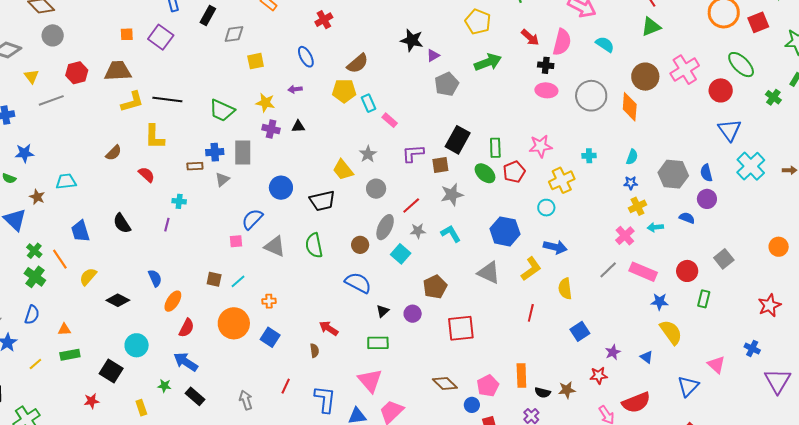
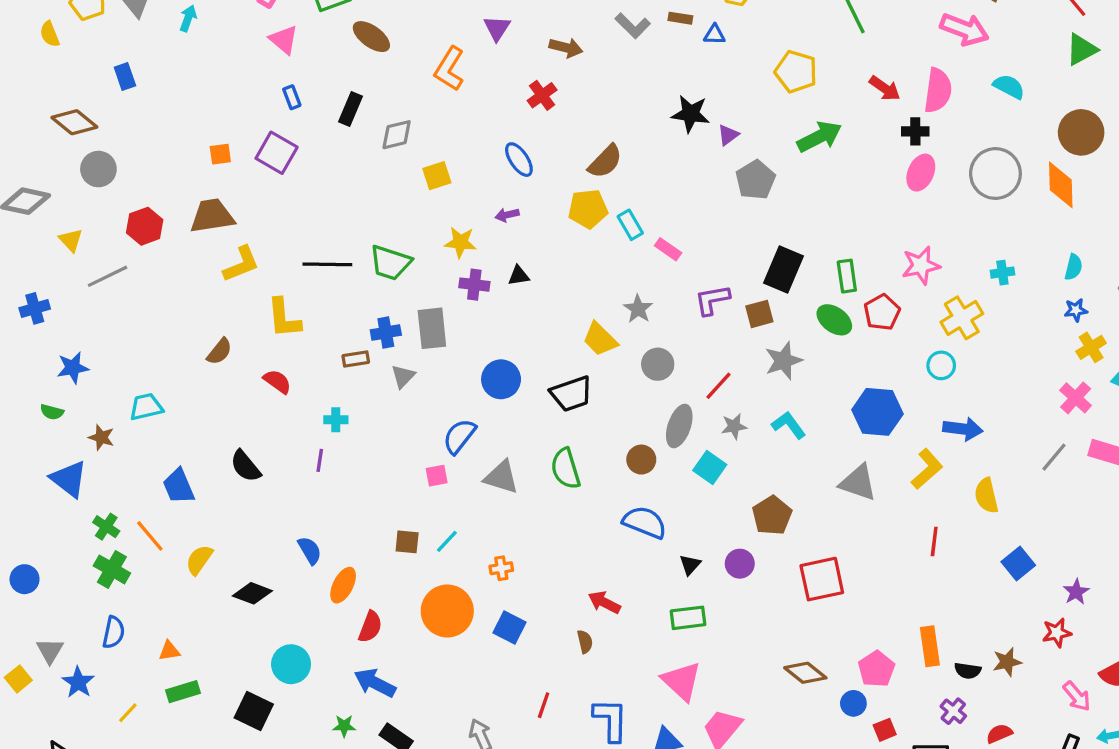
pink ellipse: (546, 90) -> (921, 173), turned -65
black line: (167, 100) -> (327, 264), moved

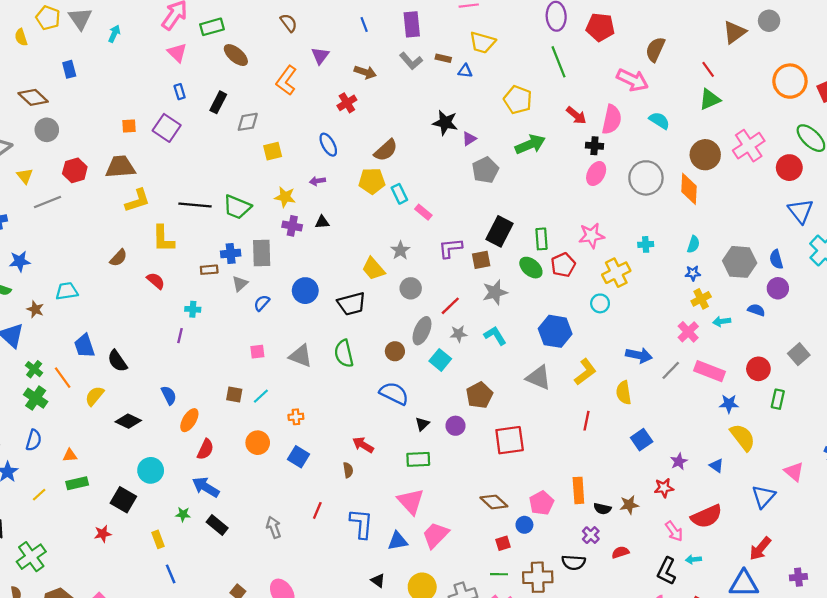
blue arrow: (963, 429) -> (639, 355), moved
blue semicircle: (459, 436) -> (262, 303), moved, size x0.7
black semicircle: (245, 466) -> (117, 361), moved
orange circle: (447, 611) -> (258, 443), size x0.7
red square: (885, 730) -> (503, 543), moved

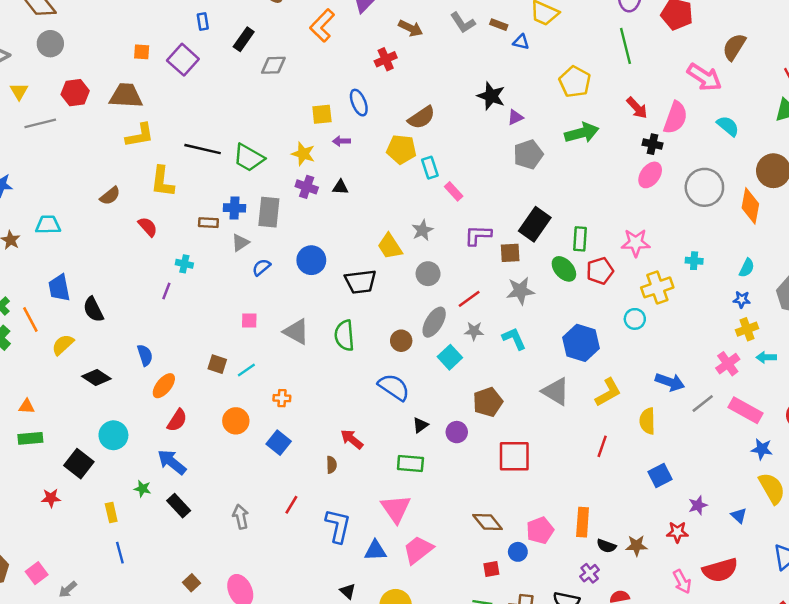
yellow square: (273, 151) -> (322, 114), moved

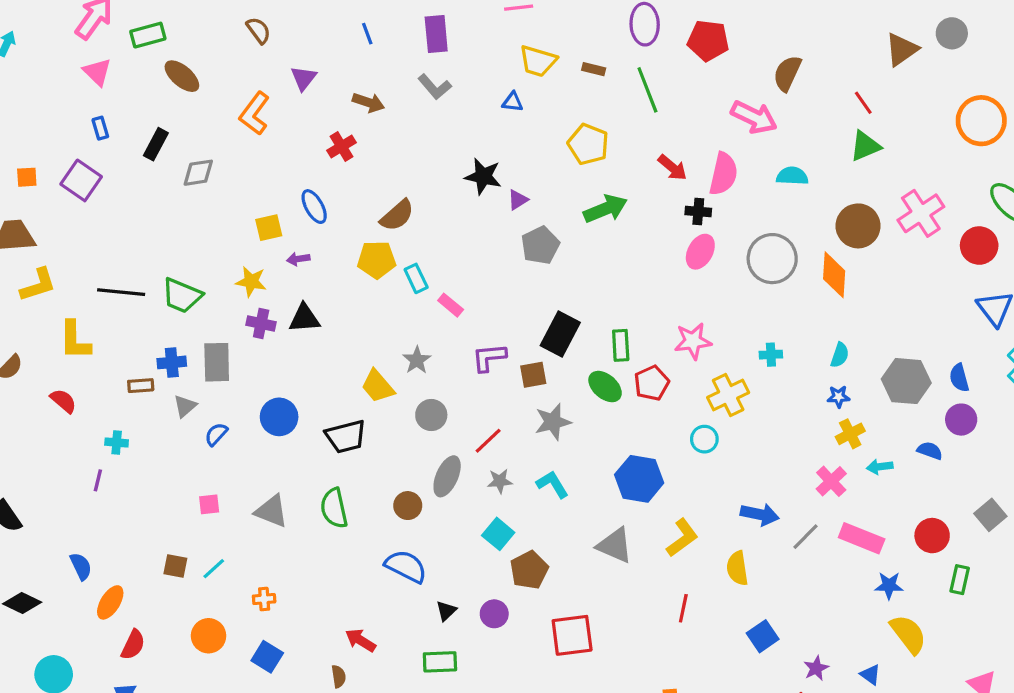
brown rectangle: (499, 25) -> (594, 69), moved
cyan semicircle: (728, 126) -> (792, 176), turned -30
black triangle: (340, 187) -> (304, 318), size x1.5
cyan square: (450, 357) -> (498, 534), moved

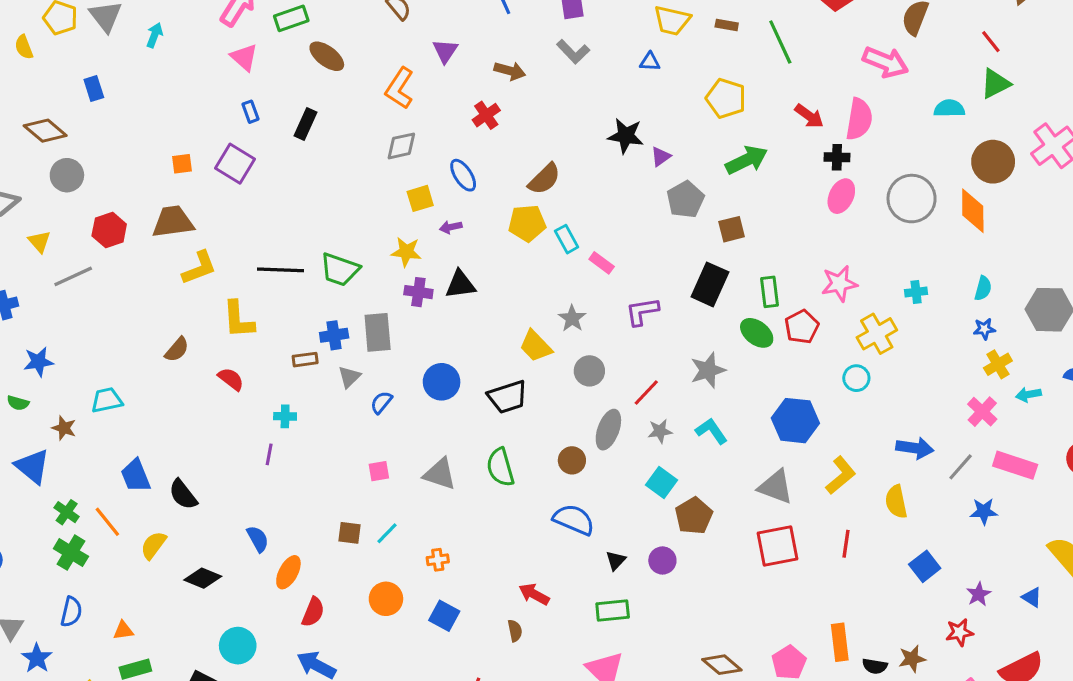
gray diamond: (198, 173) -> (401, 146), moved
cyan semicircle: (792, 176) -> (949, 108), moved
brown square: (533, 375) -> (732, 229), moved
blue star: (889, 586) -> (984, 511), moved
red square: (572, 635) -> (777, 546), moved

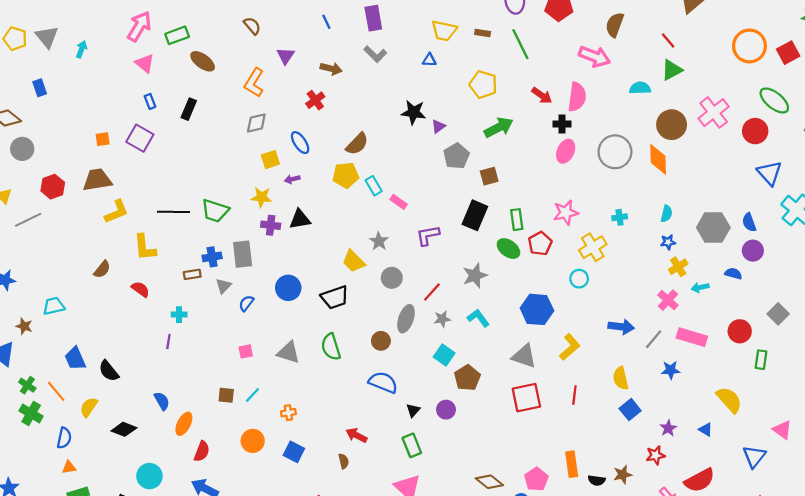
yellow semicircle: (896, 502) -> (621, 378), moved
green rectangle: (613, 610) -> (412, 445), turned 75
blue semicircle: (71, 612) -> (64, 438), moved

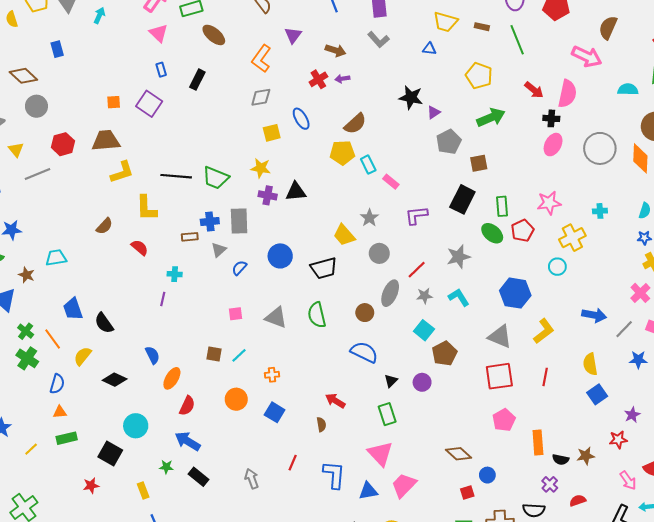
purple arrow: (292, 179) -> (342, 79), moved
pink pentagon: (536, 479) -> (504, 420), moved

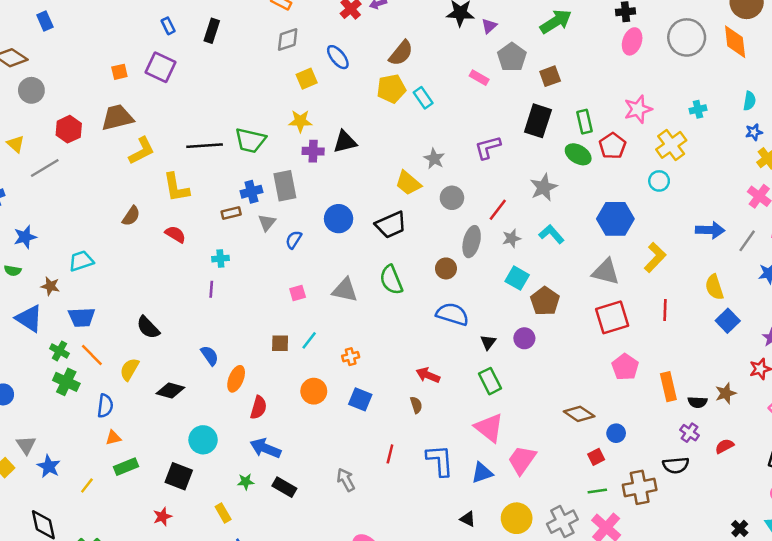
pink rectangle: (391, 182) -> (479, 78), moved
blue trapezoid: (73, 309) -> (82, 317), moved, turned -65

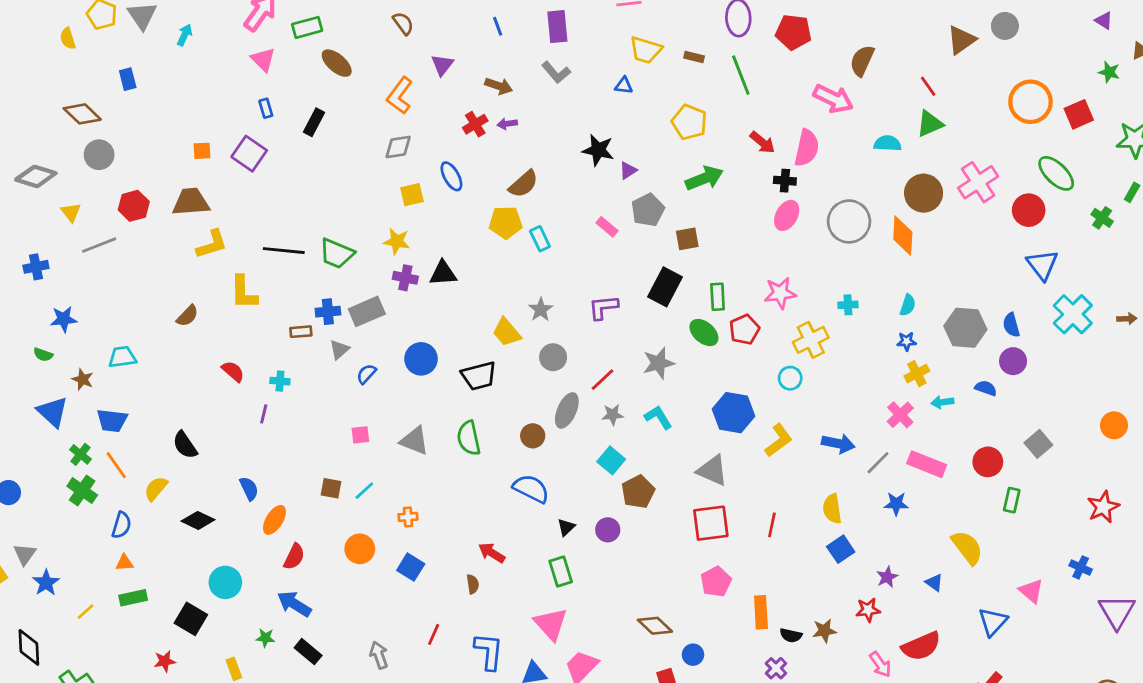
gray rectangle: (285, 186) -> (367, 311), turned 68
red semicircle: (175, 234) -> (233, 371), moved
yellow L-shape: (655, 257) -> (779, 440), moved

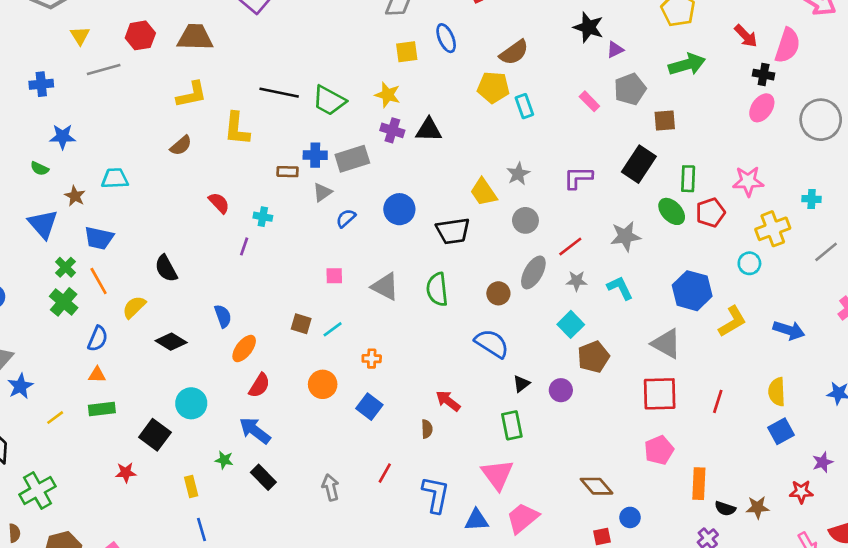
yellow L-shape: (212, 244) -> (192, 95), moved
gray line: (878, 463) -> (826, 252), moved

